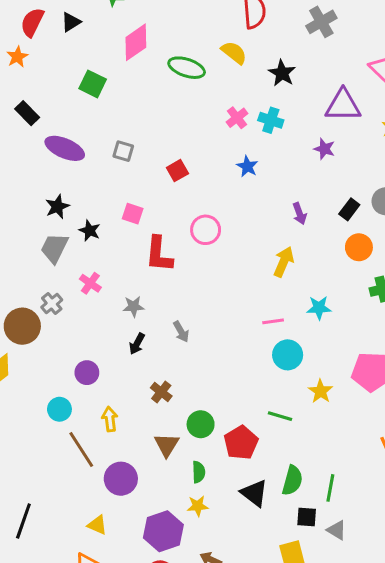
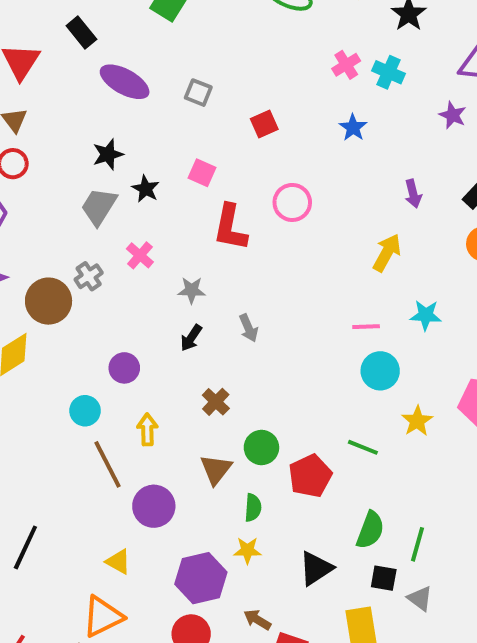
black triangle: (254, 493) -> (316, 568), moved, turned 44

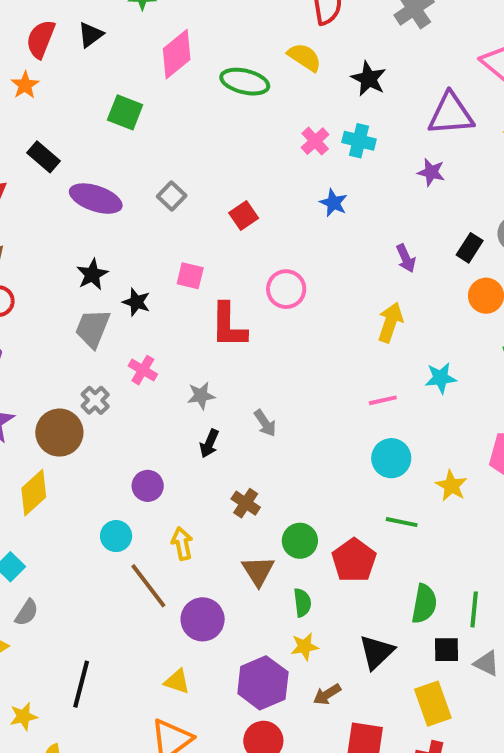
gray square: (198, 93) -> (172, 196), turned 32
cyan circle: (380, 371) -> (391, 458), moved
brown arrow: (257, 620) -> (327, 694), moved, turned -52

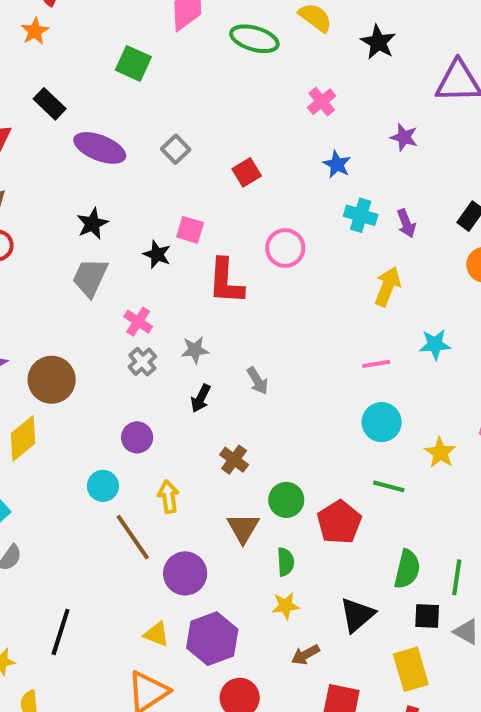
cyan cross: (359, 141) -> (361, 215), moved
purple star: (431, 172) -> (404, 137), moved
black star: (136, 302) -> (157, 254), moved
gray cross: (95, 400) -> (142, 362), moved
purple hexagon: (263, 683) -> (212, 639), moved

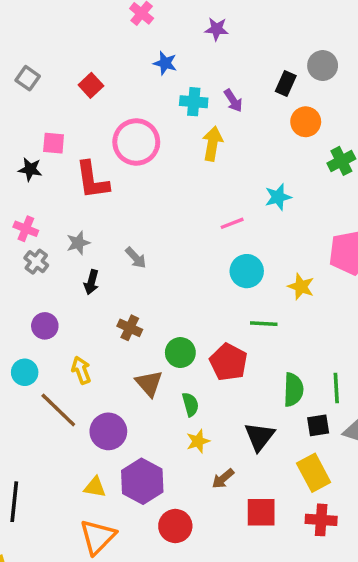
pink circle: (285, 248) -> (136, 142), size x1.4
yellow arrow: (388, 286) -> (212, 144), moved

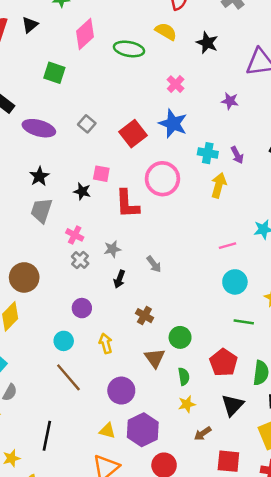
blue star: (165, 63) -> (173, 124), moved, size x1.6
red square: (91, 85) -> (133, 134), size x1.5
red pentagon: (228, 362) -> (223, 363), moved
brown line: (58, 410) -> (68, 377), moved

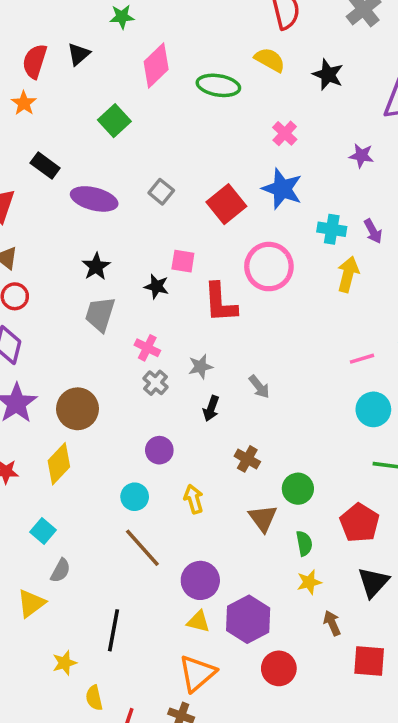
green square: (54, 73) -> (114, 121), turned 30
purple circle: (121, 391) -> (200, 580), moved
brown arrow: (203, 434) -> (332, 623), turned 102

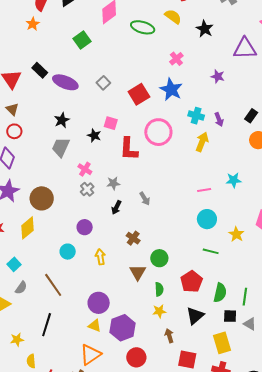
black rectangle: (45, 166) -> (40, 70), moved
brown line: (142, 548) -> (53, 285), moved

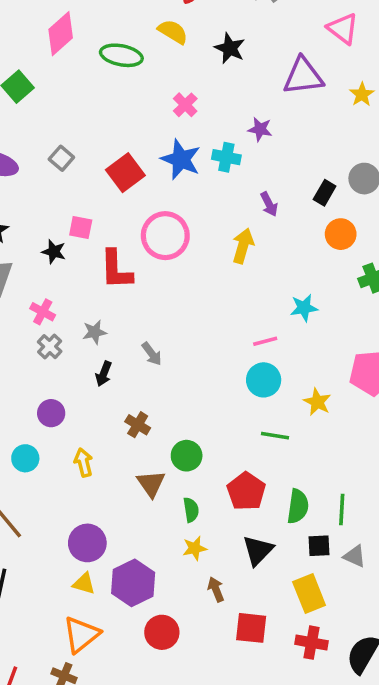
cyan cross: (196, 116) -> (226, 157), moved
pink line: (204, 190) -> (265, 341), moved

